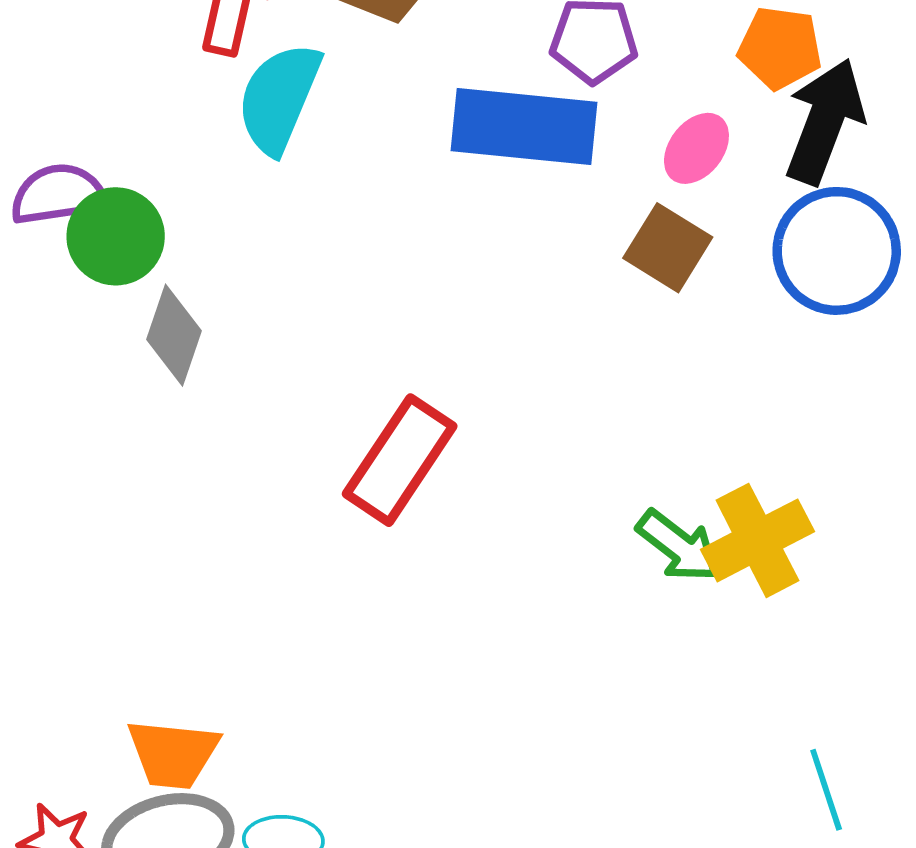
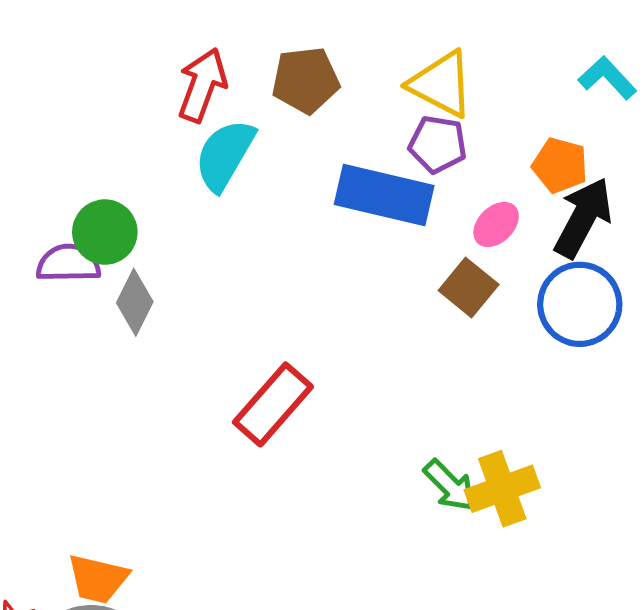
purple semicircle: (59, 194) -> (68, 263), moved

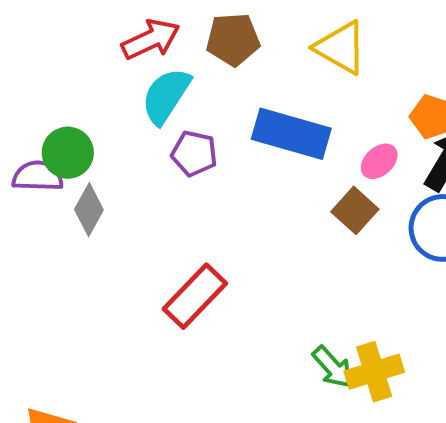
red arrow: (202, 85) -> (151, 39), turned 42
purple pentagon: (438, 144) -> (194, 153), moved

